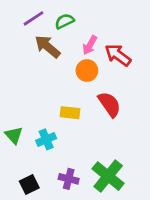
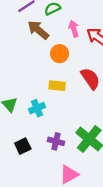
pink arrow: (90, 45) -> (74, 29), turned 133
orange circle: (87, 71) -> (60, 54), moved

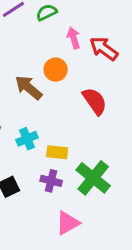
brown arrow: (38, 30) -> (28, 88), moved
yellow rectangle: (57, 86) -> (57, 152), moved

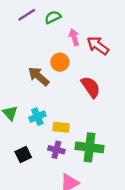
green cross: (93, 178) -> (89, 147), turned -32

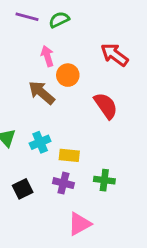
purple line: (27, 15) -> (27, 17), turned 48
pink arrow: (74, 37) -> (47, 56), moved
green cross: (89, 147) -> (104, 180), size x0.6

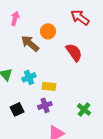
pink arrow: (47, 56) -> (15, 18), moved, turned 32
green cross: (104, 180) -> (84, 109), moved, turned 32
purple cross: (63, 183) -> (45, 105), turned -32

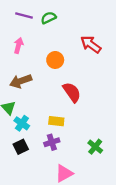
brown arrow: (30, 43) -> (21, 81), moved, turned -60
red semicircle: (74, 52) -> (72, 92), moved
cyan cross: (29, 77) -> (22, 123), moved, turned -32

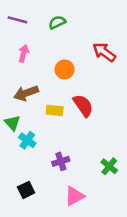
purple line: (24, 15) -> (17, 20), moved
yellow rectangle: (56, 121) -> (55, 110), moved
black square: (21, 147) -> (26, 190), moved

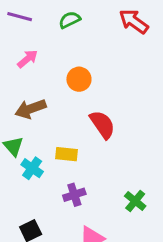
red arrow: (104, 52) -> (134, 21), moved
pink arrow: (24, 53) -> (27, 59), turned 35
yellow rectangle: (55, 110) -> (66, 154), moved

